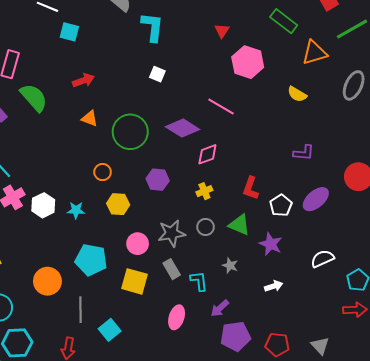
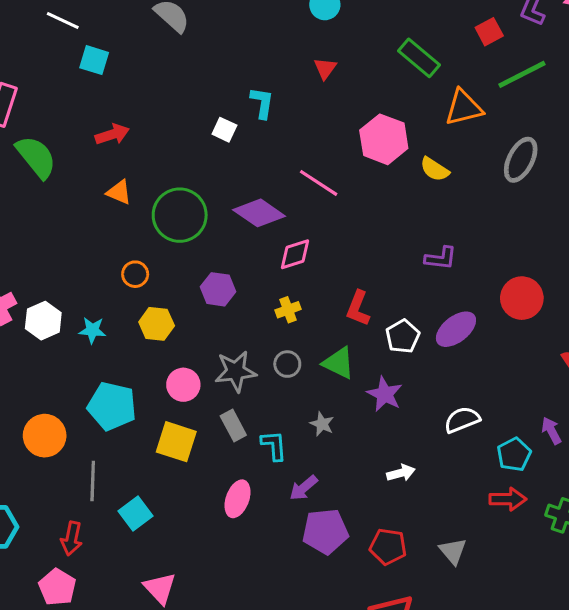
cyan L-shape: (152, 27) -> (262, 103), moved, size x0.7
pink hexagon: (248, 62) -> (384, 139), moved
white arrow: (274, 286) -> (401, 473), moved

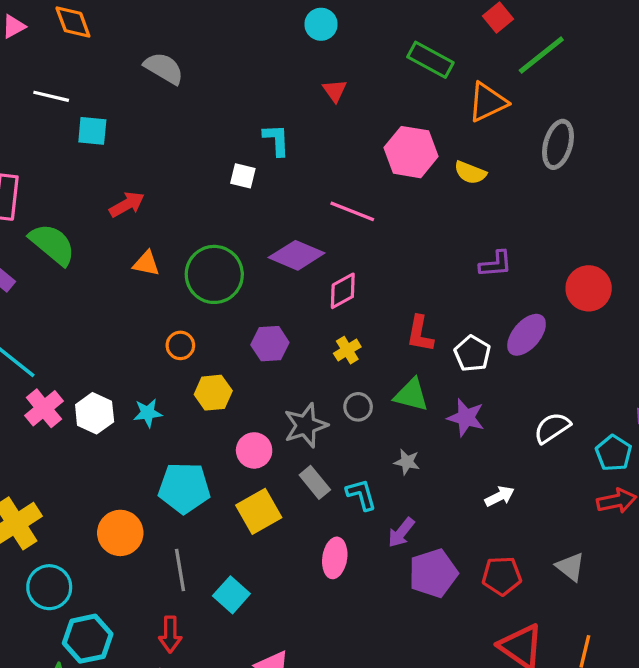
yellow square: (176, 442) -> (259, 511), turned -36

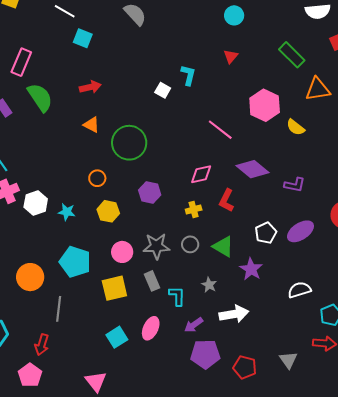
purple diamond: (297, 255) -> (253, 169), moved
red L-shape: (420, 334) -> (226, 200), moved
white arrow: (500, 496) -> (234, 314), moved, size x1.6
gray triangle: (570, 567) -> (288, 360), moved
cyan square: (231, 595) -> (117, 337), moved

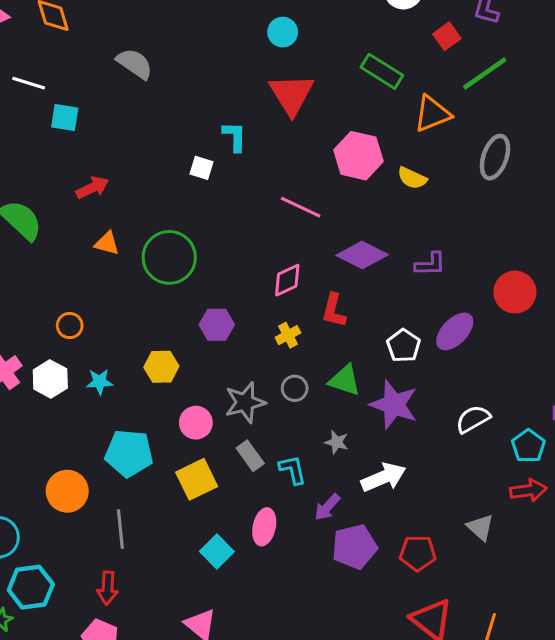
red triangle: (231, 56) -> (291, 94), size x2.0
orange circle: (97, 178) -> (70, 326), moved
purple star: (251, 269) -> (394, 405), size x1.4

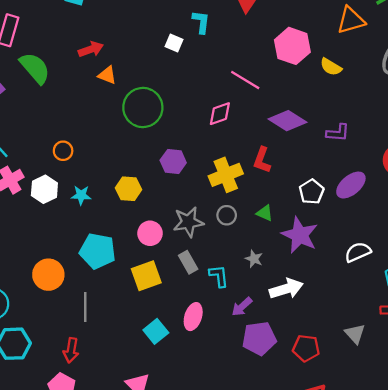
orange triangle: (107, 243) -> (107, 75), moved
pink diamond: (287, 280) -> (220, 114), moved
yellow cross: (288, 335) -> (226, 175), size x1.8
green triangle: (345, 380) -> (265, 213), size x0.7

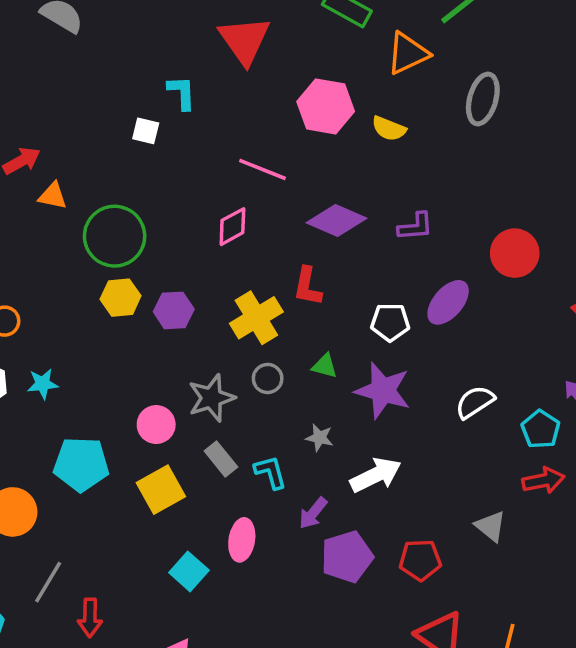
yellow hexagon: (129, 189) -> (121, 298), moved
white pentagon: (312, 192) -> (390, 322), turned -30
gray line: (85, 307) -> (48, 582), moved, turned 40
red arrow: (71, 350) -> (90, 618), moved

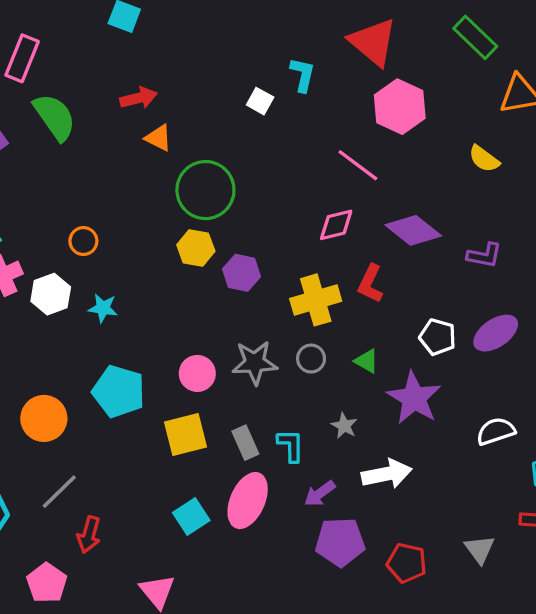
red triangle: (244, 40) -> (373, 42), turned -30
pink hexagon: (326, 106) -> (400, 107), moved
pink diamond: (232, 227) -> (336, 225), moved
gray rectangle: (221, 459) -> (245, 443), moved
pink ellipse: (242, 540) -> (248, 501), size x1.4

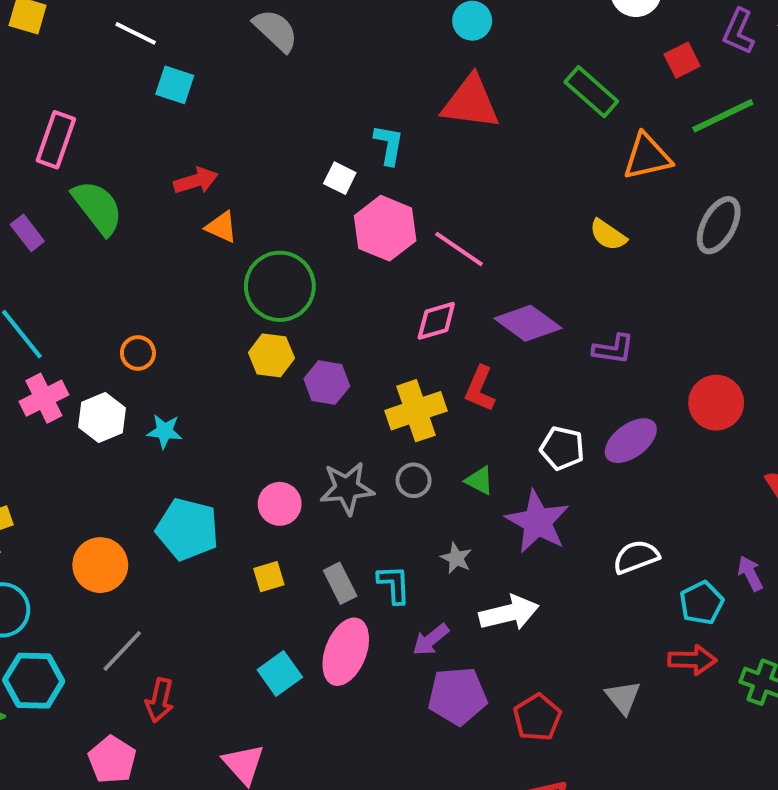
red triangle: (373, 42) -> (471, 102), turned -30
pink hexagon: (400, 107) -> (385, 228), moved
yellow square: (186, 434) -> (269, 577), size x0.6
red pentagon: (407, 563) -> (537, 717), turned 30

